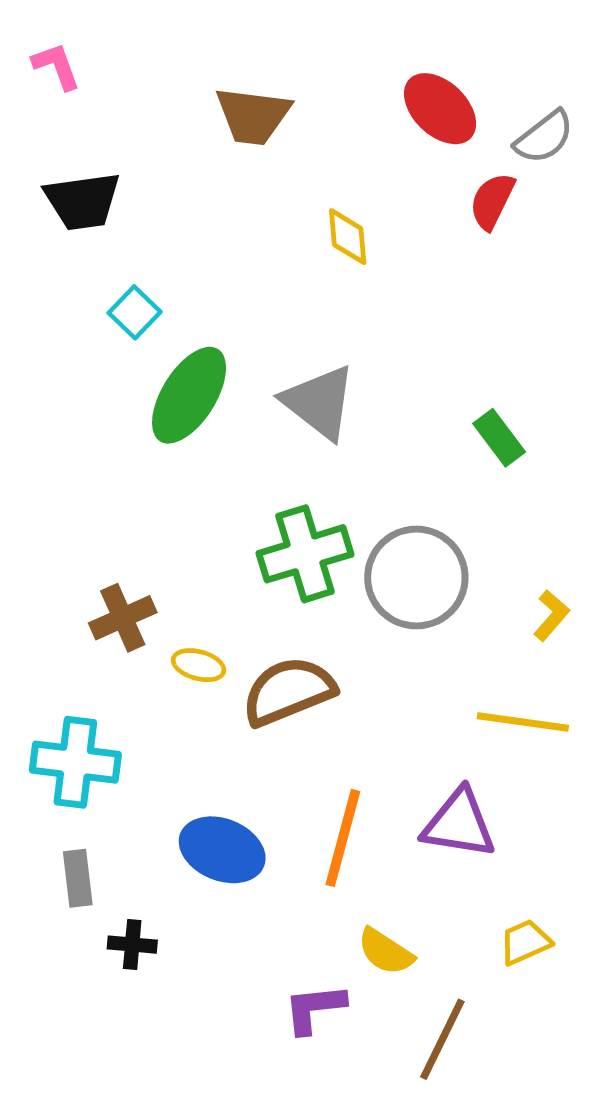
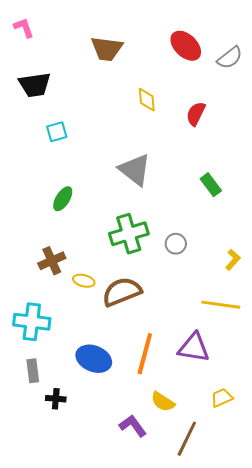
red semicircle: (492, 201) -> (196, 114), moved
cyan square: (135, 312) -> (57, 132), turned 30
green ellipse: (189, 395) -> (63, 199), moved, size x0.6
gray circle: (416, 578) -> (176, 244), size x0.5
purple L-shape: (315, 1008) -> (133, 426), turned 60

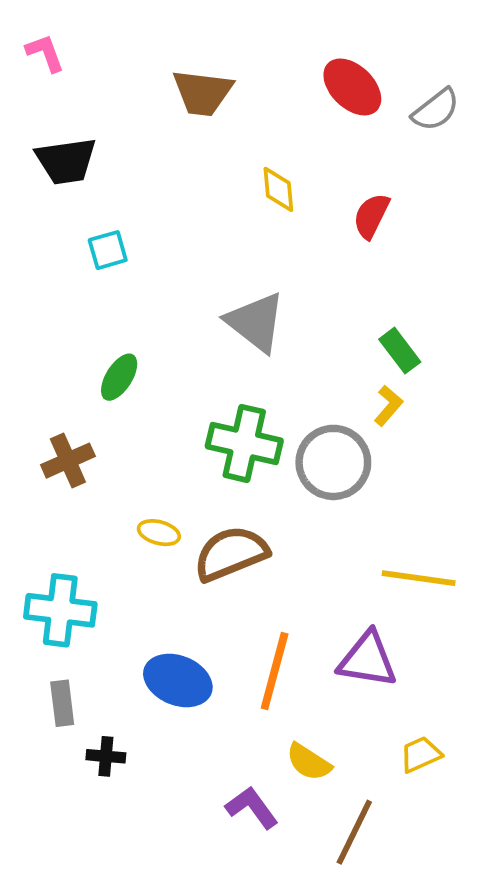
green cross: (129, 234) -> (244, 443), turned 30
gray circle: (176, 244) -> (333, 462), size x1.8
yellow L-shape: (233, 260) -> (388, 406), moved
brown cross: (52, 261) -> (68, 461), moved

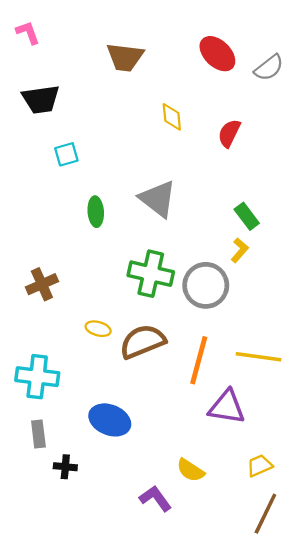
green ellipse: (119, 377) -> (96, 212), moved, turned -36
orange line: (275, 671) -> (199, 360), moved
brown line: (354, 832) -> (265, 514), moved

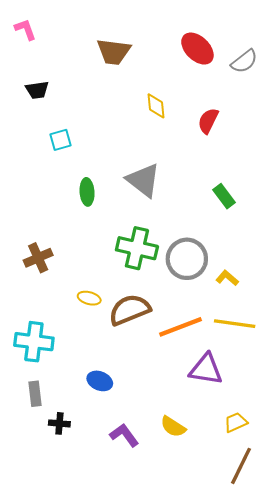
black trapezoid: (41, 99) -> (37, 90), size x0.7
yellow L-shape: (240, 250) -> (227, 278), moved, turned -90
orange line: (199, 360) -> (180, 327), turned 54
blue ellipse: (110, 420) -> (100, 381), size x0.7
purple L-shape: (155, 498) -> (124, 435), moved

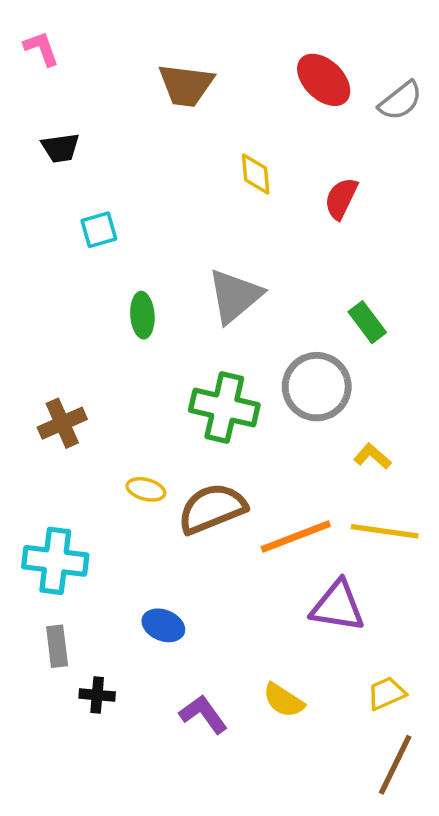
gray triangle: (143, 180) -> (235, 296), turned 42
gray circle: (187, 259) -> (317, 387), moved

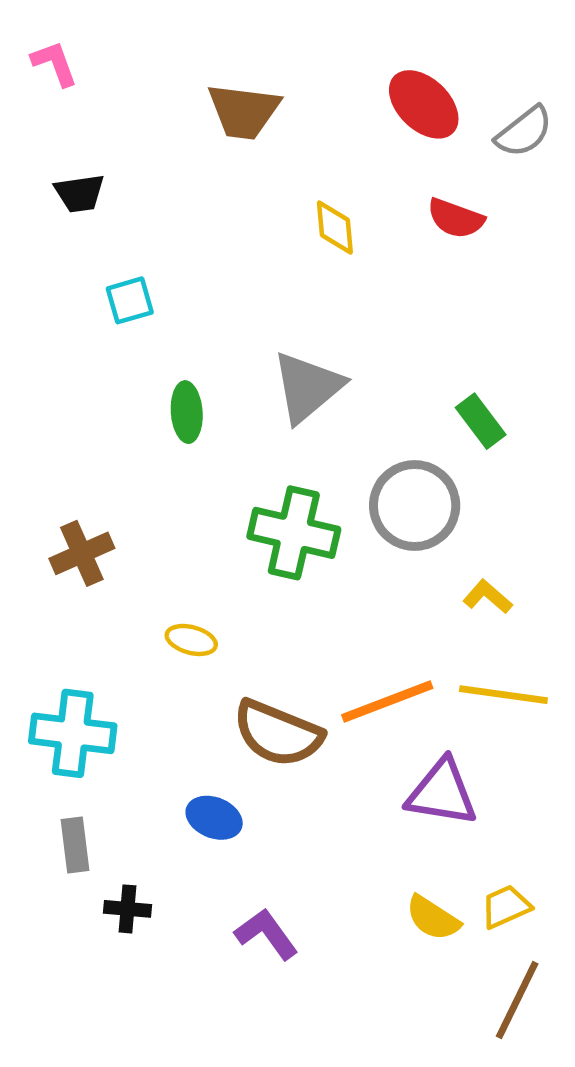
red semicircle: (341, 198) -> (456, 218), moved, turned -96
brown semicircle: (212, 509) -> (278, 733), moved, turned -136
yellow semicircle: (284, 700) -> (433, 918), moved

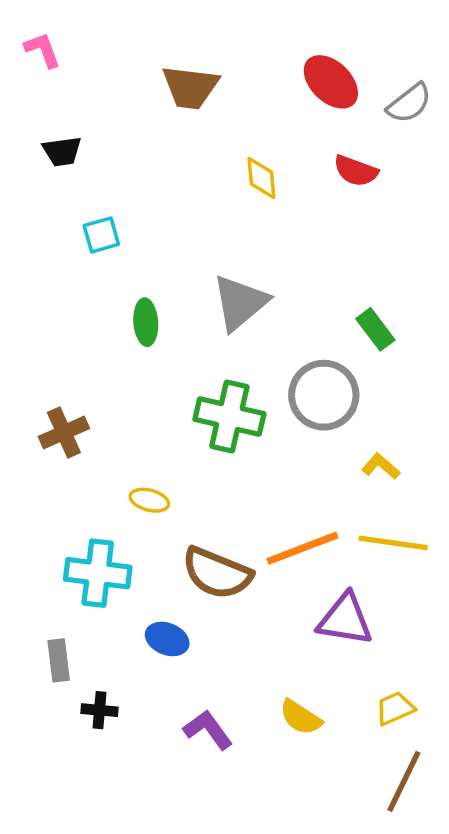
cyan cross: (73, 733) -> (98, 573), moved
yellow semicircle: (433, 918) -> (301, 717), moved

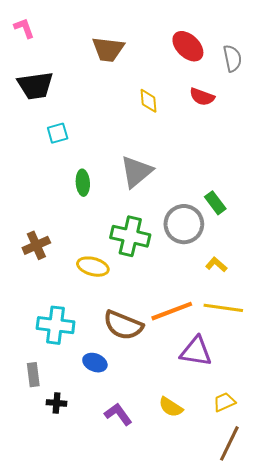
gray semicircle: (409, 103) -> (232, 58), turned -64
black trapezoid: (62, 151) -> (35, 86), size x1.6
green rectangle: (375, 329) -> (215, 203), moved
yellow ellipse: (149, 500) -> (93, 267), moved, size x1.4

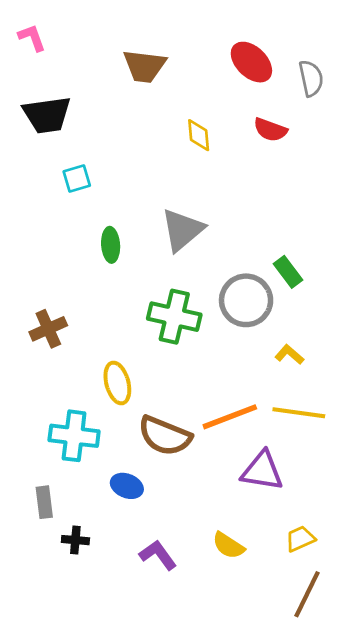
yellow ellipse: (93, 267) -> (117, 383), moved, turned 60

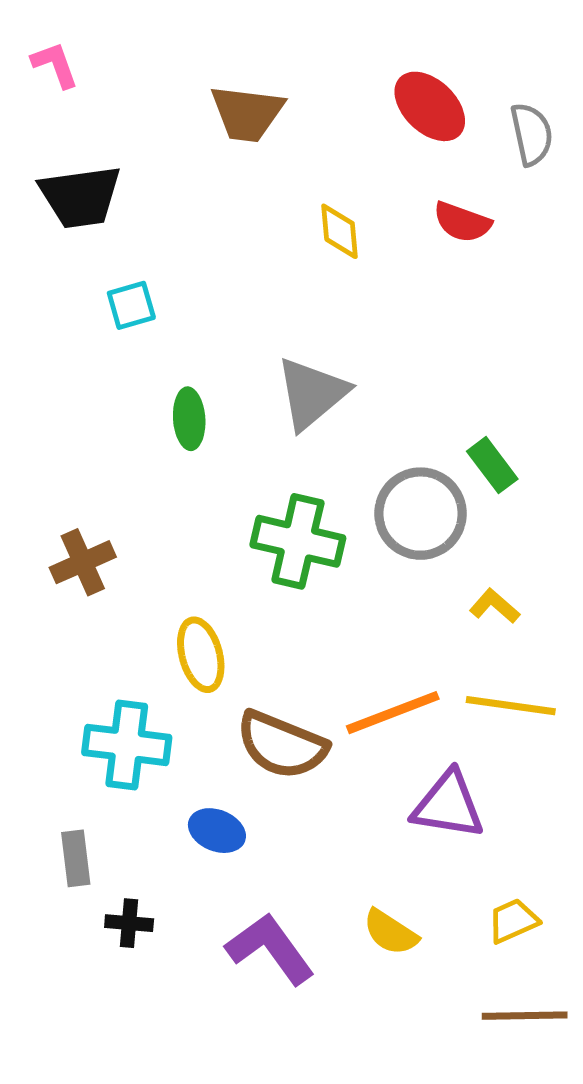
purple L-shape: (158, 555) -> (270, 949), size x1.4
brown line: (307, 594) -> (525, 1016), turned 63

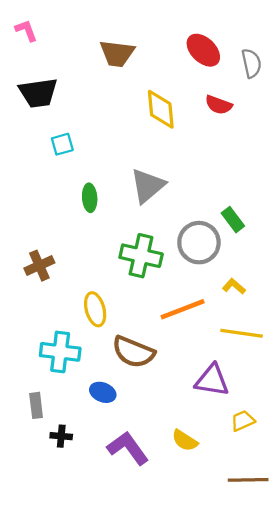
yellow diamond: (340, 231) -> (161, 109), size x1.5
orange line: (393, 713) -> (183, 309), moved
yellow trapezoid: (513, 921) -> (243, 421), moved

